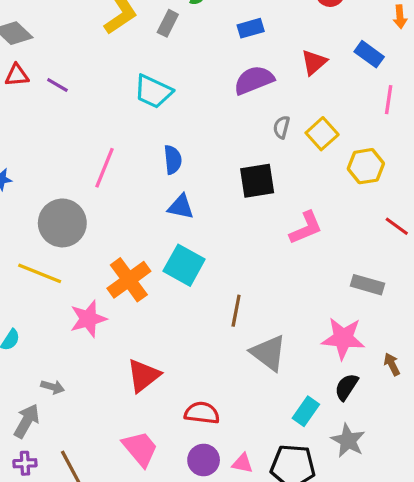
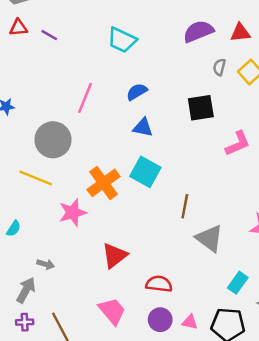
red triangle: (314, 62) -> (240, 33), moved, turned 35
blue semicircle: (173, 160) -> (137, 92), turned -115

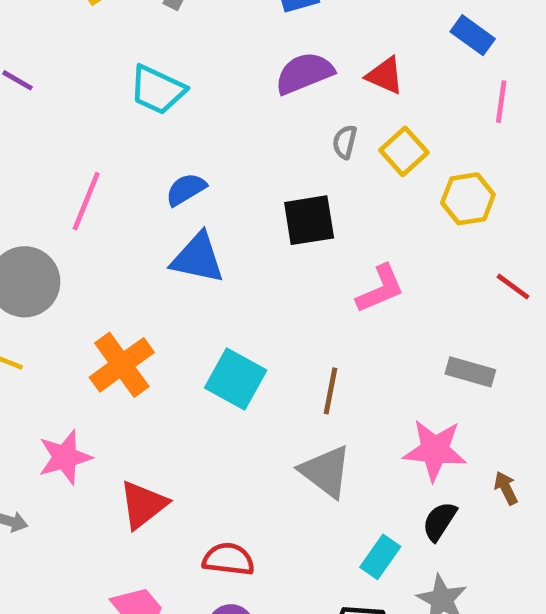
red triangle: (240, 33) -> (385, 76), turned 30
blue triangle: (143, 127) -> (198, 258), size x1.4
cyan square: (145, 172) -> (236, 379), moved
brown line: (185, 206) -> (330, 391), moved
pink star: (73, 212) -> (65, 457), moved

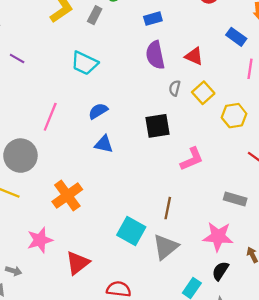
purple semicircle: (304, 73) -> (155, 55), turned -80
blue triangle: (198, 258) -> (104, 144), size x0.7
cyan square: (236, 379) -> (131, 231), moved
gray triangle: (326, 471) -> (166, 247), turned 44

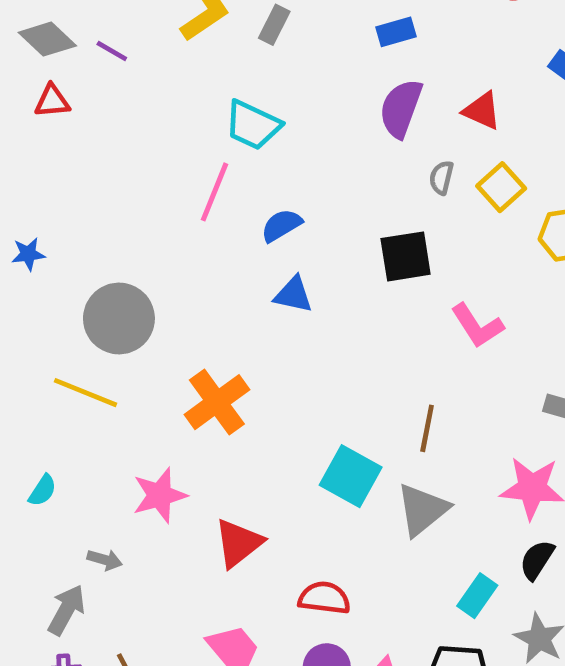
purple semicircle: (155, 55) -> (401, 108), turned 32
purple line: (17, 58) -> (112, 51), moved
pink line: (50, 117) -> (215, 192), moved
pink L-shape: (192, 159) -> (477, 326), turned 80

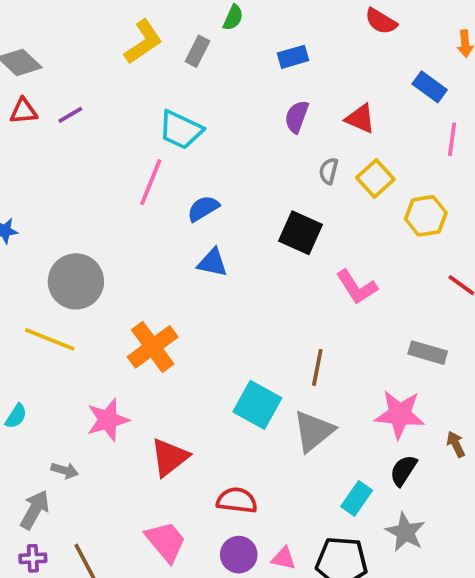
purple line: (112, 51) -> (70, 115), moved, turned -60
purple semicircle: (401, 108) -> (297, 117), size x0.7
black square: (406, 256) -> (300, 233), turned 33

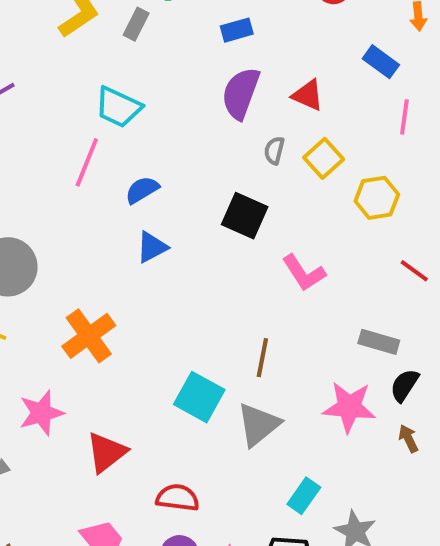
purple semicircle: (297, 117) -> (241, 93), size x1.5
blue triangle: (213, 263) -> (152, 247), turned -40
black semicircle: (403, 470) -> (404, 385), moved

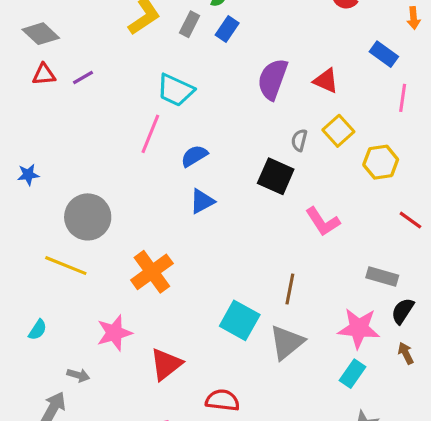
blue rectangle: (237, 30) -> (227, 29), moved, turned -40
gray semicircle: (274, 150) -> (299, 140), moved
cyan rectangle: (304, 496) -> (352, 374), moved

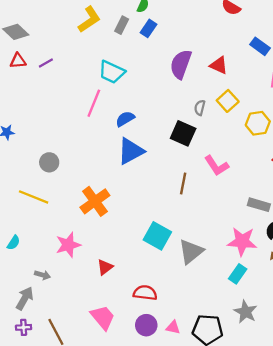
blue triangle: (202, 201) -> (131, 151), size x1.5
gray circle: (88, 217) -> (49, 162), size x0.6
brown line: (290, 289) -> (183, 184), moved
red triangle: (166, 364) -> (105, 267), size x0.7

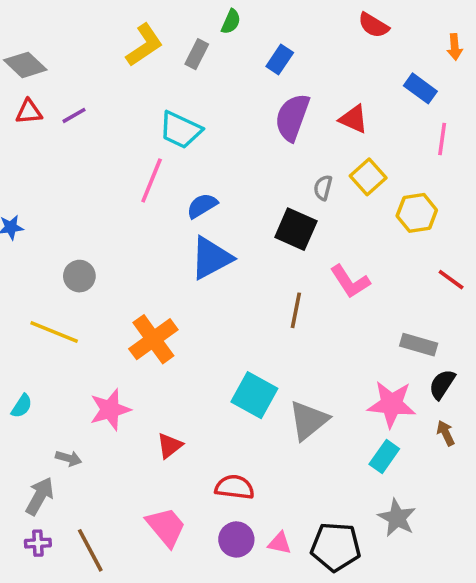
blue rectangle: (148, 28) -> (280, 60), moved

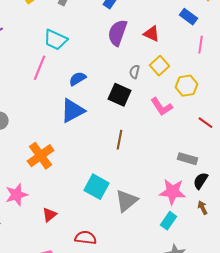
blue semicircle: (202, 206) -> (78, 79), moved
pink L-shape: (350, 281) -> (162, 107), moved

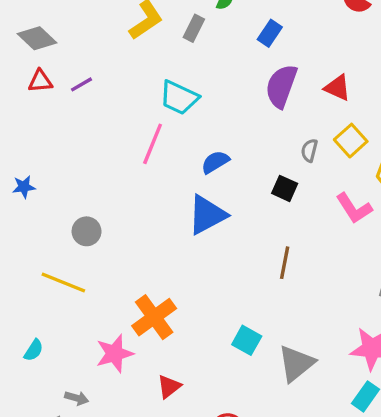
black square: (120, 95) -> (285, 188), size x0.7
orange cross: (41, 156) -> (154, 317), moved
cyan square: (97, 187) -> (247, 340), size x0.7

